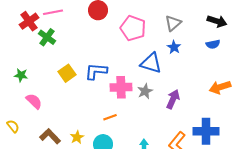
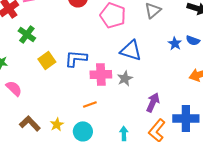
green cross: (47, 37) -> (27, 34), moved
blue semicircle: (213, 44) -> (193, 40), moved, turned 32
blue star: (174, 47) -> (175, 43), moved
purple arrow: (173, 99) -> (153, 102), moved

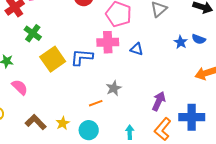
blue triangle: (131, 50) -> (137, 49), size x0.6
yellow square: (47, 60) -> (53, 59), size x1.4
pink cross: (101, 74) -> (108, 42), moved
gray star: (125, 78) -> (114, 88), moved

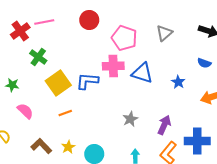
blue star: (181, 42) -> (178, 82), moved
blue triangle: (137, 49) -> (142, 73), size x1.6
gray star: (114, 88) -> (130, 119), moved
orange line: (96, 103) -> (65, 113), moved

